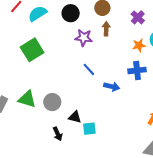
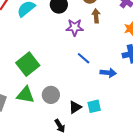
green square: (32, 50) -> (28, 64), moved
black triangle: (75, 117) -> (75, 107), turned -40
cyan square: (89, 129) -> (94, 106), moved

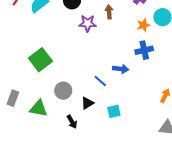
blue line: (84, 58) -> (100, 81), moved
green triangle: (26, 95) -> (39, 108), moved
cyan square: (94, 106) -> (114, 111), moved

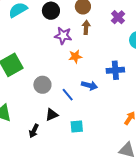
orange star: (143, 25) -> (75, 57), moved
gray circle: (63, 91) -> (42, 85), moved
black arrow: (72, 122) -> (34, 131), turned 48

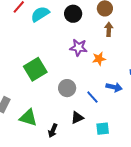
purple star: (63, 36) -> (78, 48), moved
black arrow: (34, 131) -> (53, 131), moved

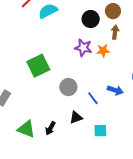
black circle: (73, 14) -> (91, 19), moved
orange star: (99, 59) -> (103, 51), moved
green triangle: (28, 118) -> (26, 129), moved

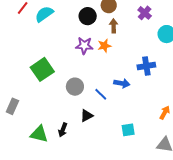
cyan square: (100, 131) -> (128, 130), moved

